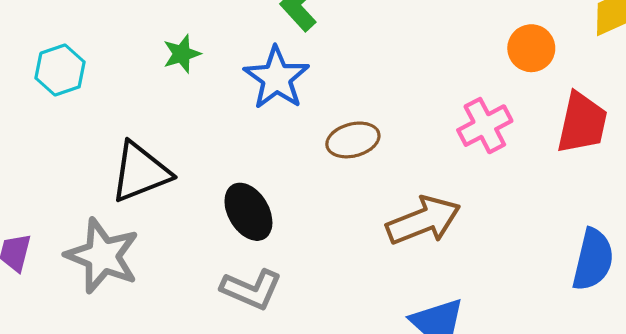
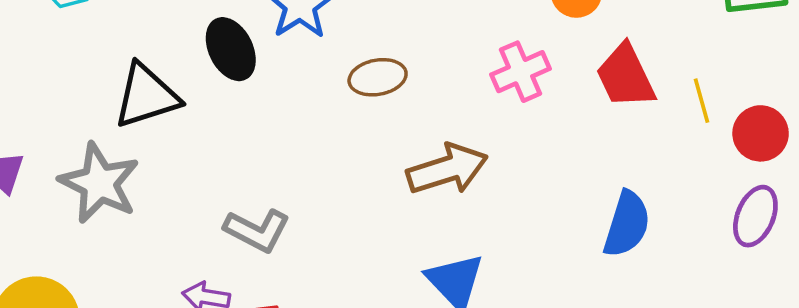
red trapezoid: (582, 123) -> (625, 76), turned 138
black ellipse: (248, 212) -> (231, 49), moved

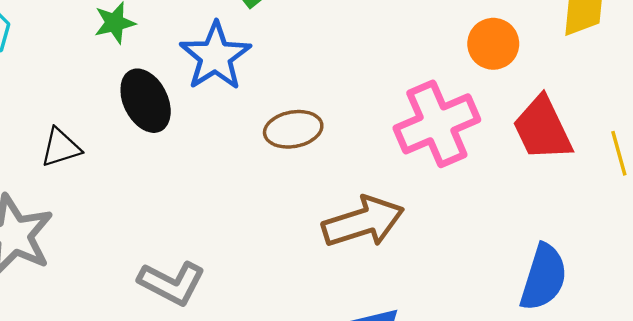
pink cross: (521, 72) -> (437, 124), size x1.4
black triangle: (146, 96) -> (61, 148), size x0.6

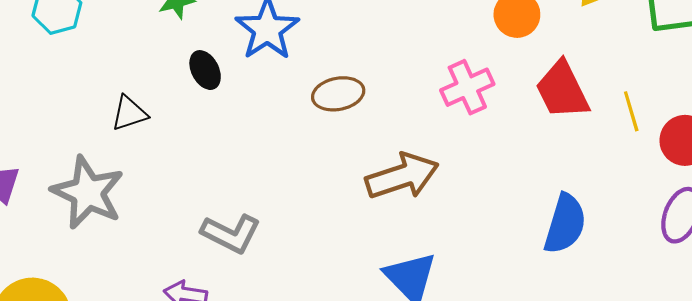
black ellipse: (146, 101) -> (205, 70), size x0.7
pink cross: (437, 124) -> (467, 87), size x0.7

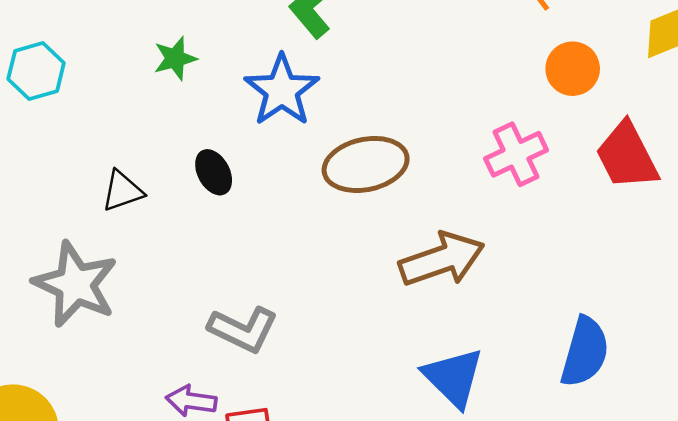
black ellipse: (205, 70) -> (214, 172), moved
brown ellipse: (338, 94) -> (366, 164), size x1.4
blue semicircle: (565, 224) -> (585, 352), moved

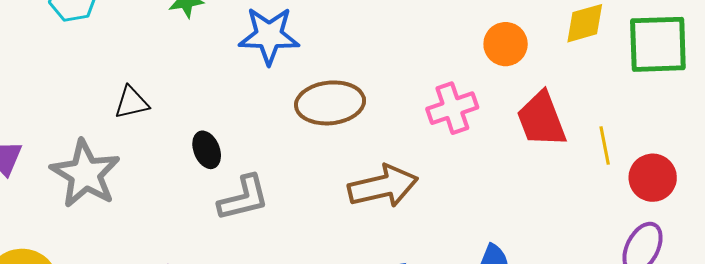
blue star: (282, 90) -> (269, 36), turned 30
black ellipse: (214, 172) -> (207, 150), moved
gray L-shape: (243, 329) -> (244, 198), moved, turned -46

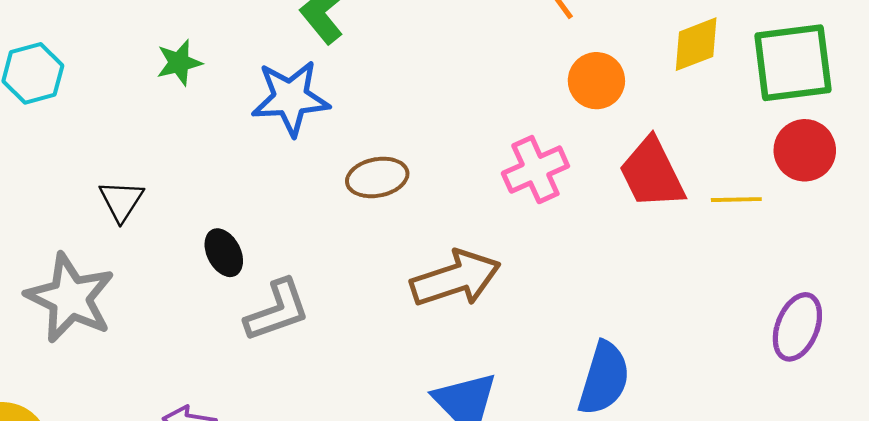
black triangle: (132, 103) -> (121, 201), turned -39
brown ellipse: (330, 103) -> (377, 177), size x0.7
yellow line: (605, 146) -> (736, 200), turned -75
red circle: (653, 178) -> (805, 150), moved

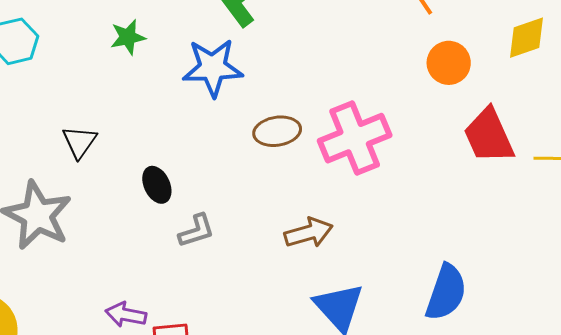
pink cross: (535, 170) -> (355, 138), moved, size x1.4
brown arrow: (455, 279) -> (309, 233), moved, size x0.7
gray L-shape: (277, 310) -> (196, 231), size x0.7

